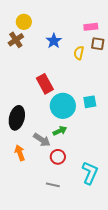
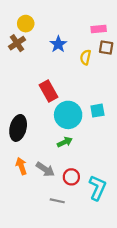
gray arrow: (42, 140) -> (45, 169), moved
red circle: (58, 157) -> (71, 177), moved

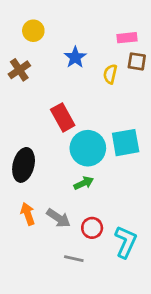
brown cross: (17, 43) -> (19, 70), moved
cyan square: (97, 111) -> (126, 143), size x1.5

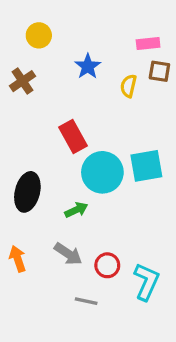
green arrow: (84, 183) -> (76, 210), moved
orange arrow: (28, 214) -> (18, 259), moved

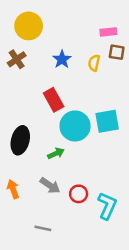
yellow circle: (39, 35) -> (29, 26), size x1.5
blue star: (88, 66) -> (62, 59), moved
gray line: (86, 301) -> (43, 228), moved

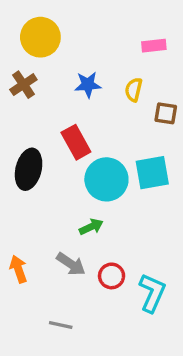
brown square: (117, 52) -> (166, 113), moved
blue star: (62, 59) -> (88, 85), turned 30
black ellipse: (20, 140) -> (29, 169), moved
green arrow: (56, 153) -> (91, 227), moved

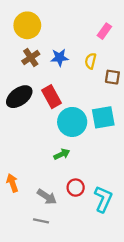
pink rectangle: (154, 46) -> (104, 31), turned -49
brown cross: (23, 85) -> (31, 58), moved
black ellipse: (29, 169) -> (19, 97), moved, turned 40
gray arrow: (71, 264) -> (47, 197), moved

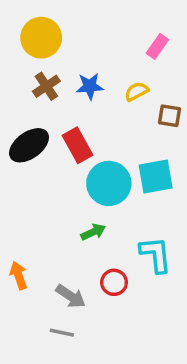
yellow semicircle: (91, 61) -> (137, 91), turned 49
cyan L-shape: (103, 199) -> (156, 255), moved, turned -30

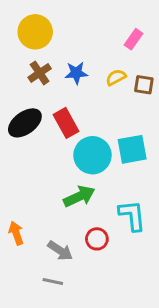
brown square: (170, 116) -> (144, 85), moved
green arrow: (93, 232) -> (79, 196), size x1.5

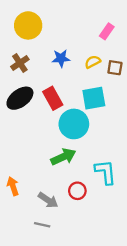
brown cross: (40, 73) -> (20, 63), moved
cyan square: (132, 149) -> (94, 98), moved

